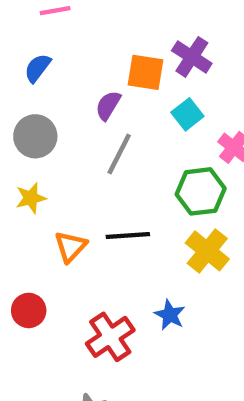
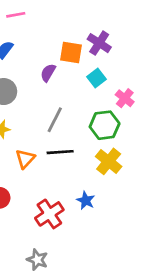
gray line: (119, 154) -> (55, 120), moved

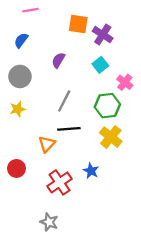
orange square: (71, 52) -> (78, 24), moved
orange triangle: (25, 159) -> (47, 144), moved

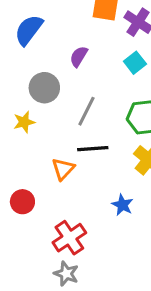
blue semicircle: (21, 40) -> (29, 30), size x1.5
gray circle: (20, 76) -> (44, 88), moved
red cross: (60, 182) -> (69, 238), moved

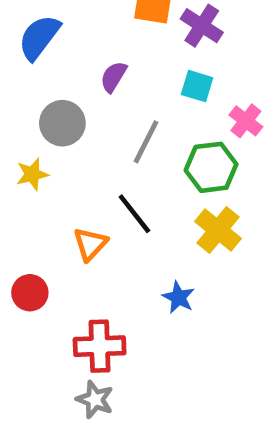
cyan square: (135, 63) -> (197, 86), turned -35
gray line: (87, 111) -> (146, 142), moved
black line: (93, 149) -> (134, 214), turned 56
red cross: (69, 238) -> (100, 346), turned 32

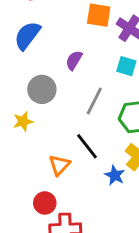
red circle: (30, 293) -> (45, 203), moved
blue star: (179, 297) -> (115, 175), moved

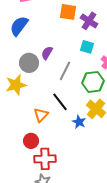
purple semicircle: (74, 60) -> (47, 53), moved
yellow star: (23, 121) -> (16, 85), size x1.5

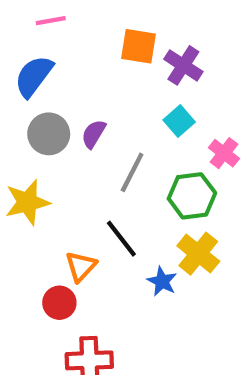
cyan square: (87, 47) -> (179, 121), turned 32
gray circle: (29, 63) -> (49, 134), moved
red circle: (31, 141) -> (59, 303), moved

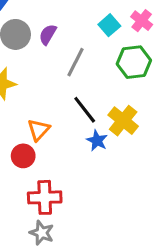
pink cross: (224, 153) -> (142, 21), moved
green hexagon: (192, 196) -> (134, 62), moved
black line: (121, 239) -> (85, 110), moved

